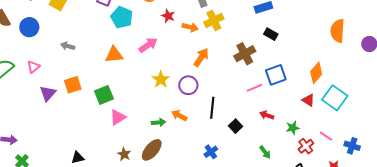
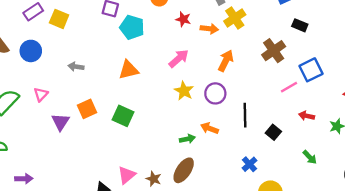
pink arrow: (148, 45) -> (179, 59), moved
green square: (104, 95) -> (123, 116), turned -36
pink triangle: (118, 117) -> (127, 175), moved

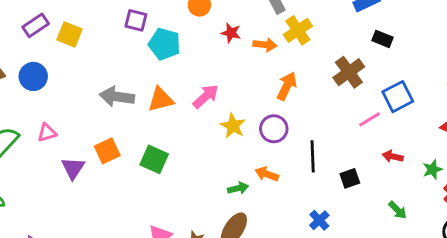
pink arrow: (179, 59) -> (206, 96), moved
gray arrow: (76, 67) -> (117, 97), moved, size x1.6
pink triangle: (41, 94) -> (47, 133), turned 32
black square: (273, 132) -> (350, 178), turned 32

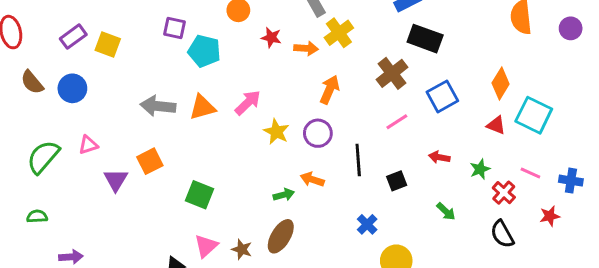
black rectangle: (383, 39) -> (425, 39), size x1.6
pink line: (369, 119) -> (397, 122), moved
green square: (154, 159) -> (200, 195), moved

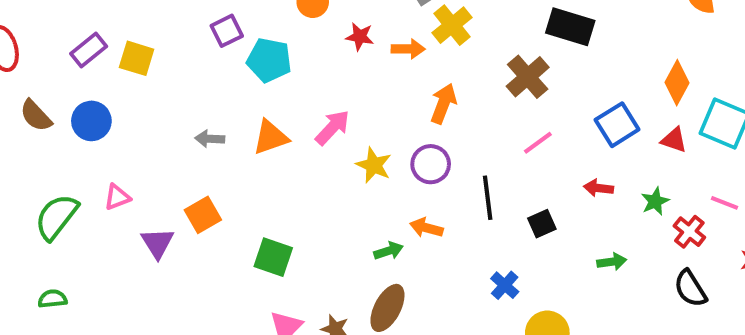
purple square: (175, 28) -> (227, 31), turned -35
blue square: (442, 96) -> (617, 125), moved
gray arrow: (158, 106) -> (210, 139), size x0.6
green arrow: (446, 211) -> (612, 262), turned -48

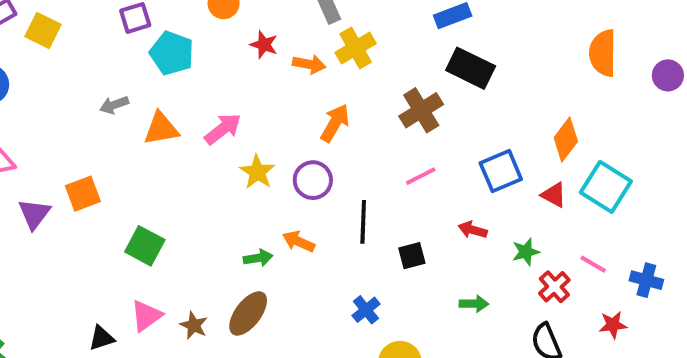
gray arrow: (210, 139) -> (114, 105), moved, turned -32

